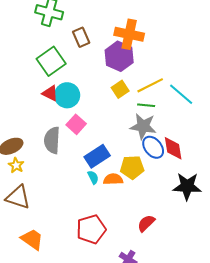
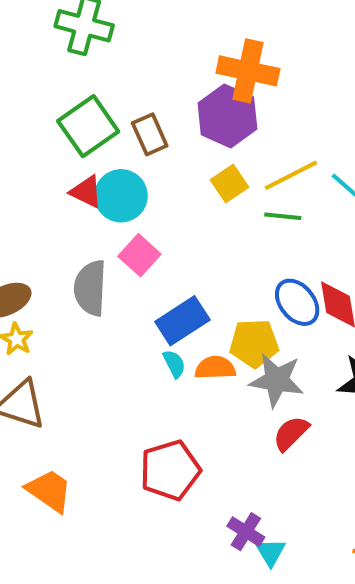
brown rectangle: (81, 37) -> (150, 134), moved
gray star: (143, 126) -> (277, 380), moved
red semicircle: (146, 223) -> (291, 433), moved

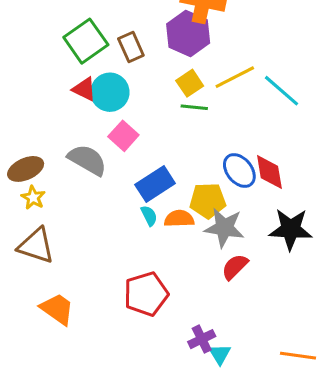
green line: (283, 216) -> (194, 107), moved
gray semicircle: (90, 288) -> (87, 160), turned 117
purple cross: (246, 532) -> (202, 339), turned 32

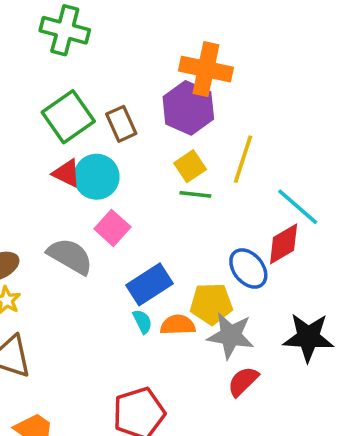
yellow line: (235, 77) -> (243, 159), turned -45
cyan line: (281, 91) -> (298, 207), moved
red diamond: (269, 172) -> (284, 244), moved, turned 69

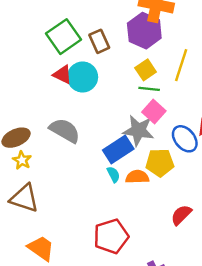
pink square: (112, 228) -> (154, 111), moved
gray star: (231, 336) -> (138, 130), moved

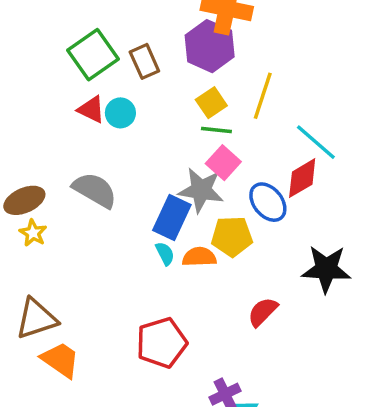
cyan circle: (83, 77) -> (120, 113), size x0.7
blue rectangle: (118, 149) -> (172, 218), turned -32
brown triangle: (24, 198) -> (36, 319), moved, turned -36

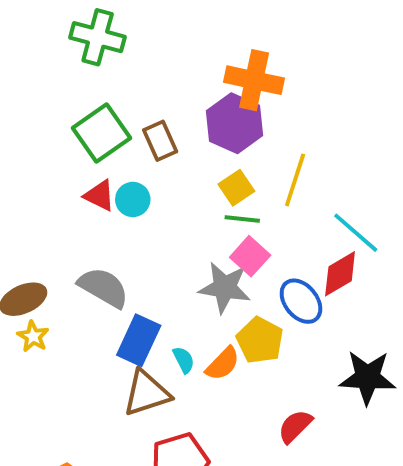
blue rectangle: (172, 218) -> (139, 340), moved
yellow pentagon: (232, 236) -> (260, 340), turned 30
orange semicircle: (199, 257) -> (223, 364), turned 136
brown triangle: (36, 319) -> (146, 393), moved

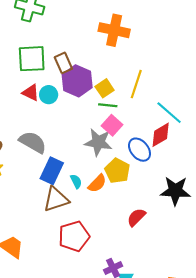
purple hexagon: (234, 123) -> (77, 81), moved
green square: (101, 133) -> (32, 59), turned 32

